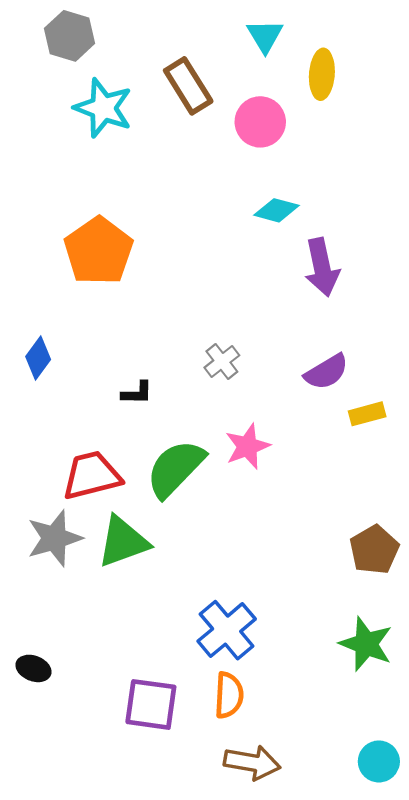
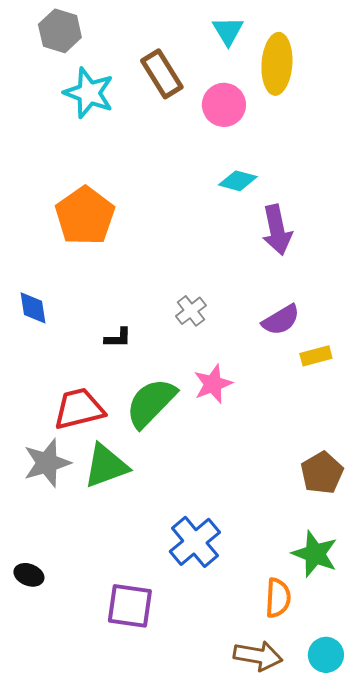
yellow ellipse: (322, 74) -> (277, 64), size x1.4
blue diamond: (38, 358) -> (33, 308), turned -45
orange semicircle: (229, 695) -> (278, 598), moved
brown arrow: (252, 763) -> (258, 656), moved

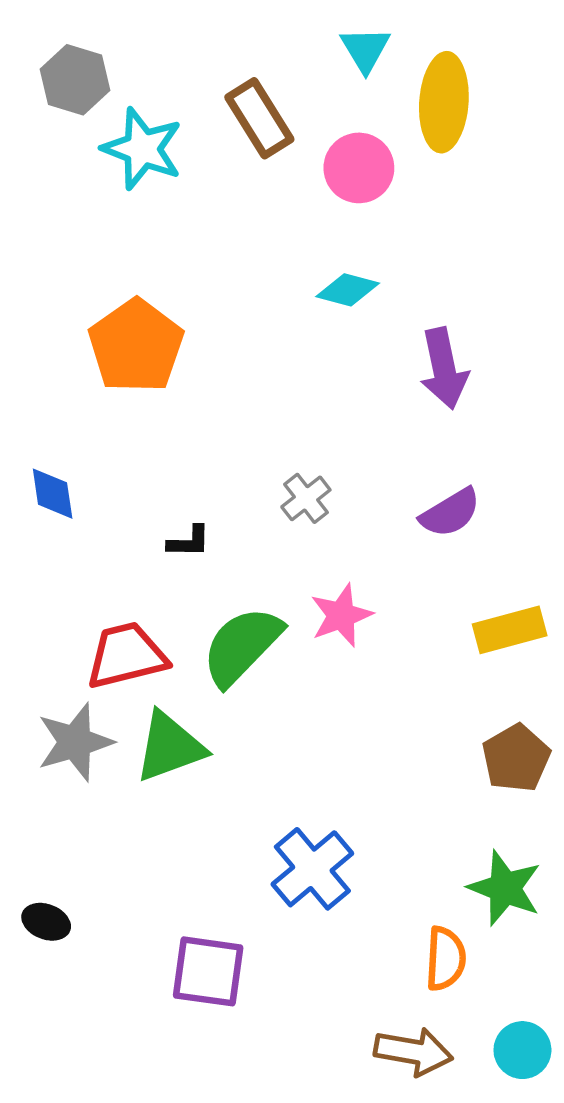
gray hexagon: (60, 31) -> (75, 80), moved
cyan diamond: (238, 181) -> (348, 290), moved
yellow rectangle: (316, 356) -> (510, 630), moved, size x1.4

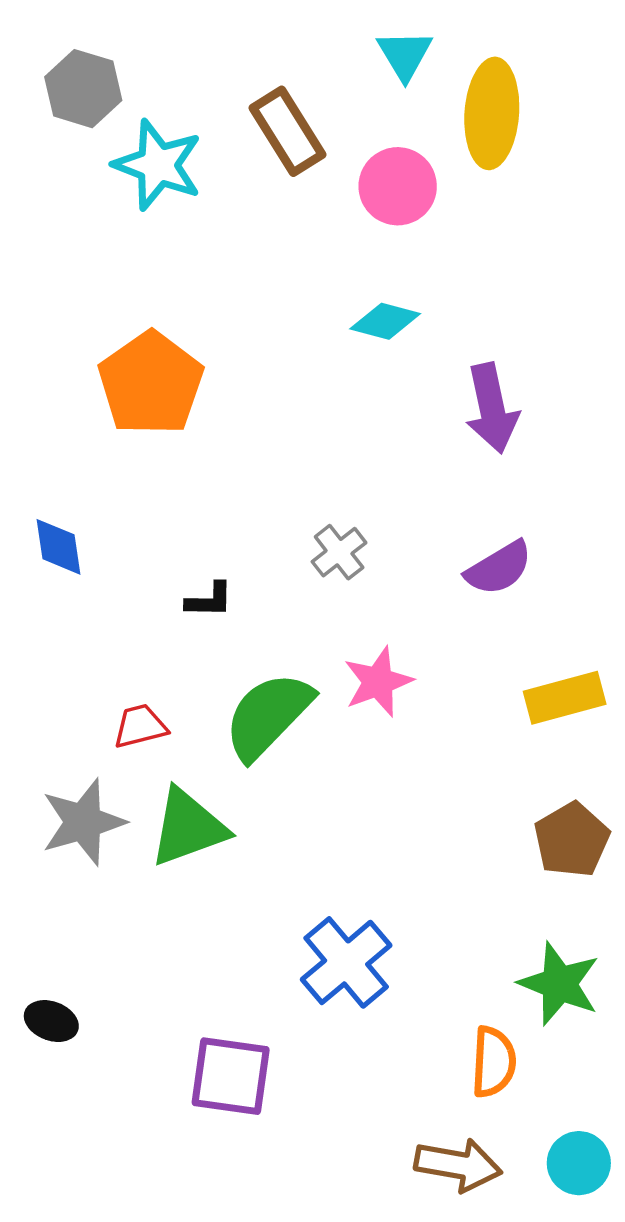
red trapezoid: (126, 656) -> (140, 726), size x0.6

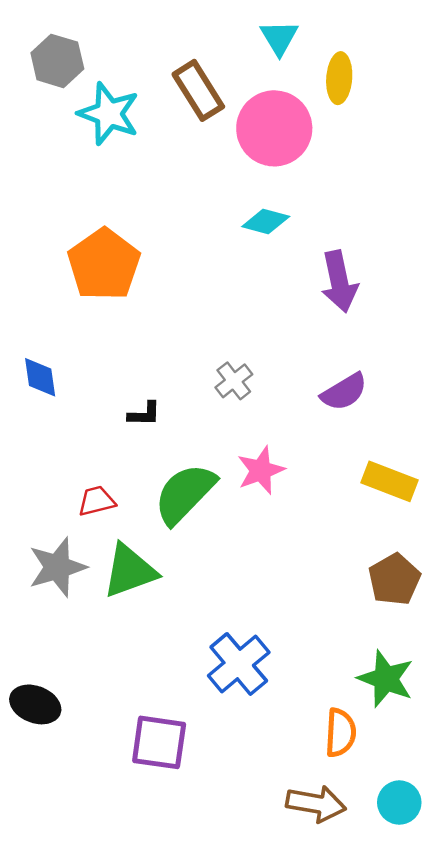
yellow ellipse: (492, 113) -> (339, 78), size x0.7
pink circle: (398, 186) -> (274, 128), size x1.4
yellow rectangle: (565, 698) -> (389, 481), turned 36
black ellipse: (51, 1021) -> (35, 704), size x1.4

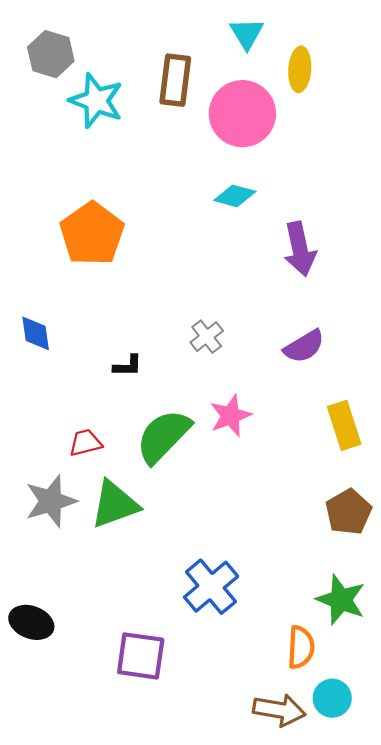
brown rectangle: (198, 90) -> (175, 80), turned 39
yellow rectangle: (389, 481) -> (344, 425), turned 51
cyan circle: (399, 803) -> (332, 698), moved

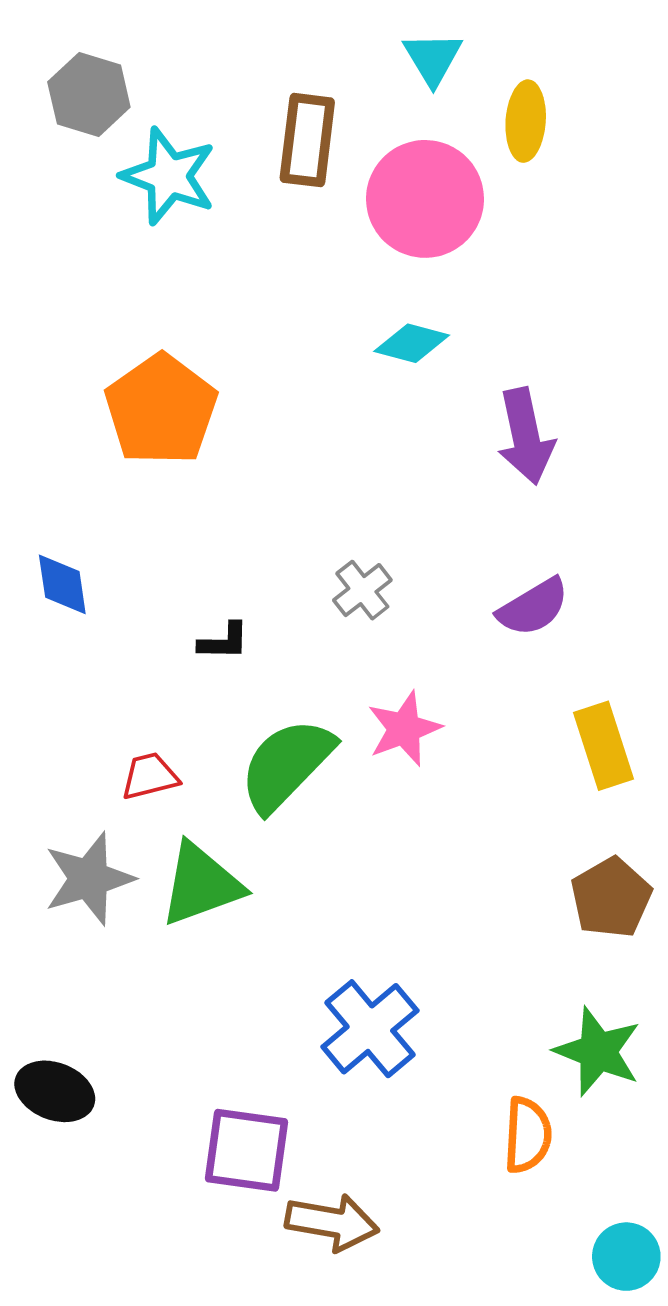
cyan circle: (332, 698) -> (626, 1257), moved
brown arrow: (279, 710) -> (332, 1222), moved

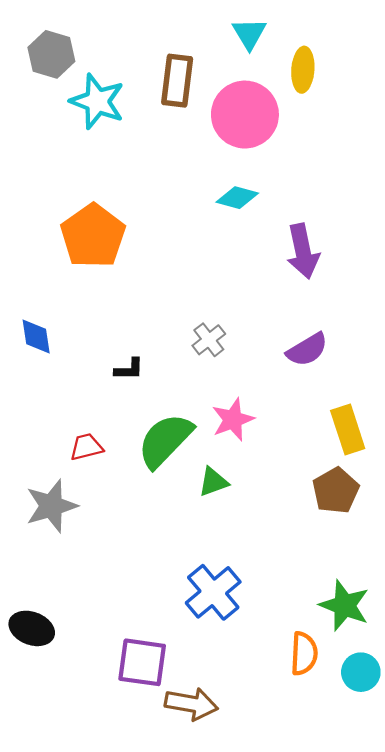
green triangle: (201, 884) -> (213, 482), moved, size x0.6
brown pentagon: (611, 898) -> (336, 491), moved
cyan circle: (626, 1257) -> (361, 672), moved

